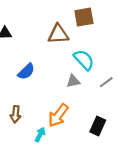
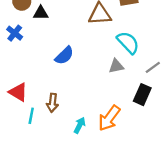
orange arrow: (58, 115) -> (109, 118), moved
black rectangle: (98, 126) -> (142, 95), moved

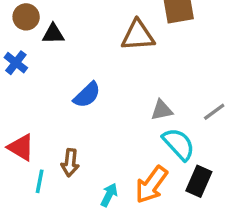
cyan semicircle: (128, 43) -> (179, 144), moved
black rectangle: (142, 95) -> (199, 181), moved

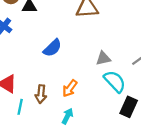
orange arrow: (151, 185) -> (70, 88), moved, size x0.7

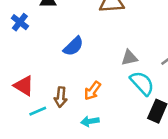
cyan line: (20, 107) -> (38, 111), turned 56
cyan arrow: (67, 116) -> (90, 121), turned -126

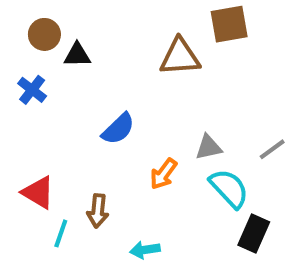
orange arrow: (92, 91) -> (163, 174), moved
cyan line: (38, 111) -> (61, 233), turned -48

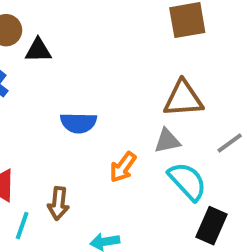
brown triangle: (180, 57) -> (183, 99), moved
blue semicircle: (118, 129) -> (79, 123), turned 45

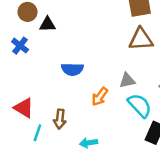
brown triangle: (183, 99) -> (141, 39), moved

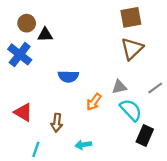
brown triangle: (141, 39) -> (132, 49), turned -40
blue cross: (20, 46) -> (20, 54), size x1.5
cyan line: (37, 133) -> (36, 149), moved

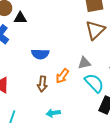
brown arrow: (57, 123) -> (42, 84), moved

